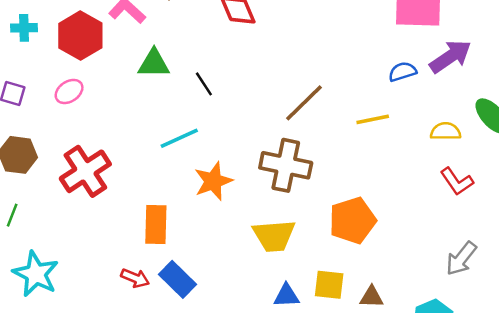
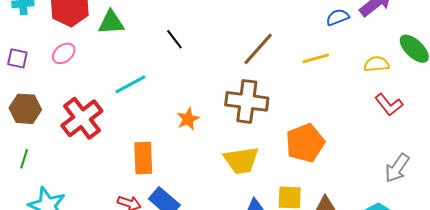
green triangle: (154, 64) -> (111, 22), moved
cyan line: (179, 138) -> (130, 84), moved
orange star: (213, 181) -> (188, 119), size x0.7

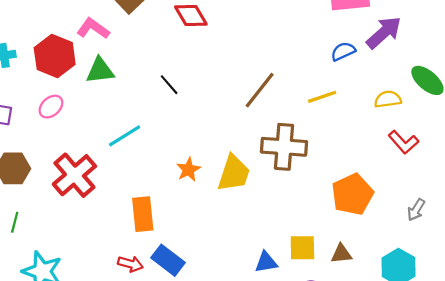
brown cross: (247, 101) -> (284, 147), moved
orange pentagon: (305, 143) -> (352, 194), moved
yellow trapezoid: (241, 160) -> (234, 173), moved, turned -60
gray arrow: (397, 168) -> (416, 210), size x0.7

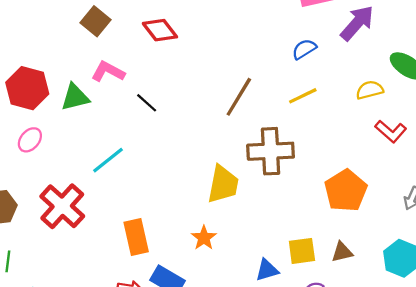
pink L-shape: (93, 29) -> (108, 72), moved
blue semicircle: (343, 51) -> (304, 49), moved
orange star: (188, 169) -> (204, 238), moved

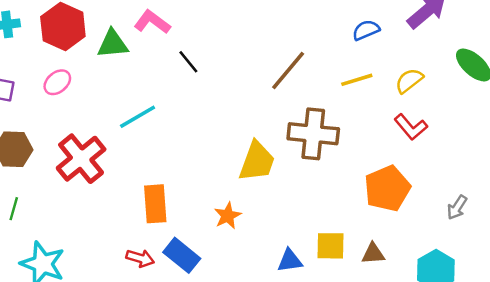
yellow semicircle: (370, 90) -> (409, 81), moved, turned -32
red L-shape: (391, 131) -> (411, 127), moved

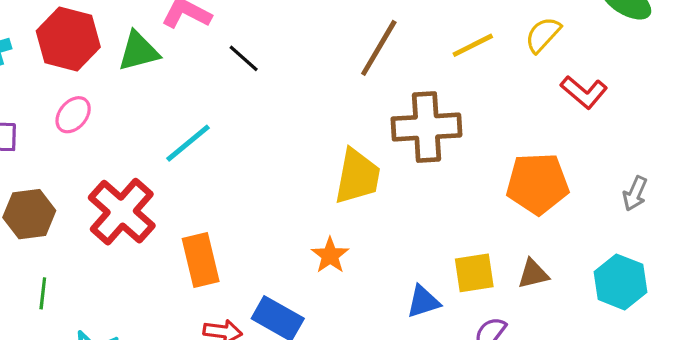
red L-shape: (411, 127) -> (584, 92), moved
orange pentagon: (387, 188) -> (537, 184), turned 30
orange rectangle: (155, 204) -> (201, 260), moved

